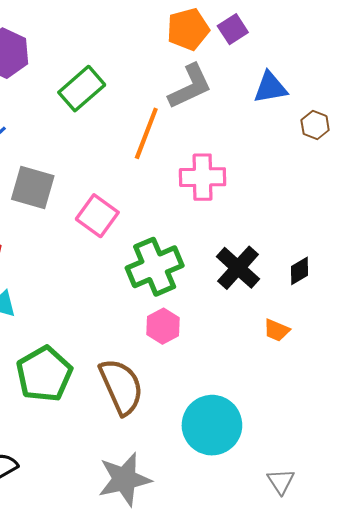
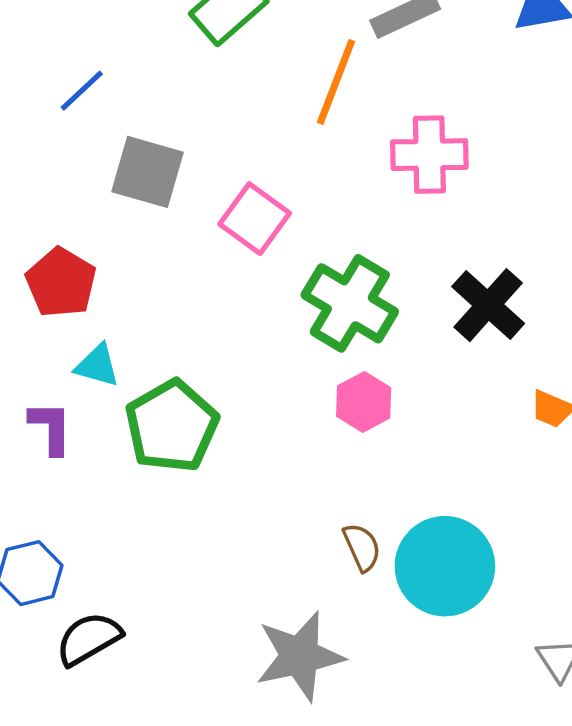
green cross: (155, 267) -> (350, 303), turned -36
green pentagon: (44, 374) -> (172, 426), moved
brown semicircle: (121, 387) -> (362, 547), moved, size x0.5

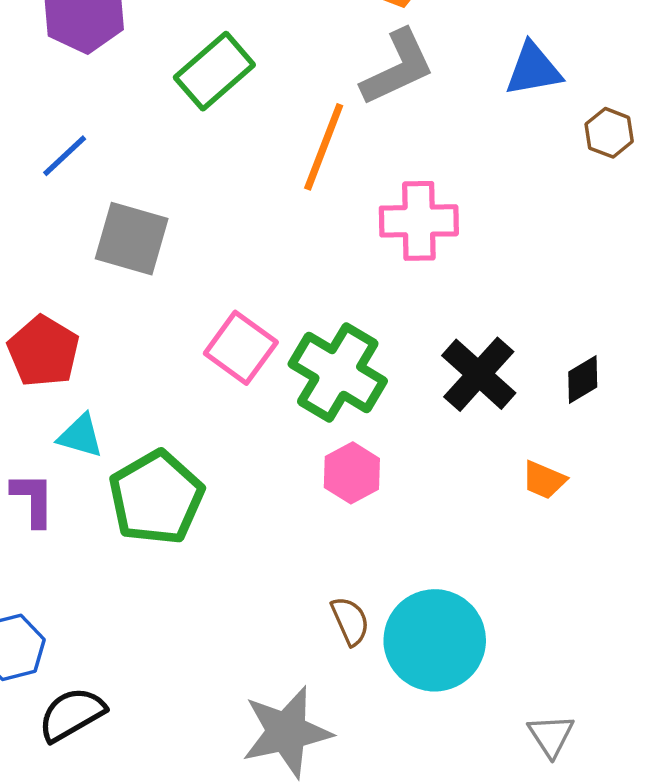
pink square: (255, 219) -> (241, 348), moved

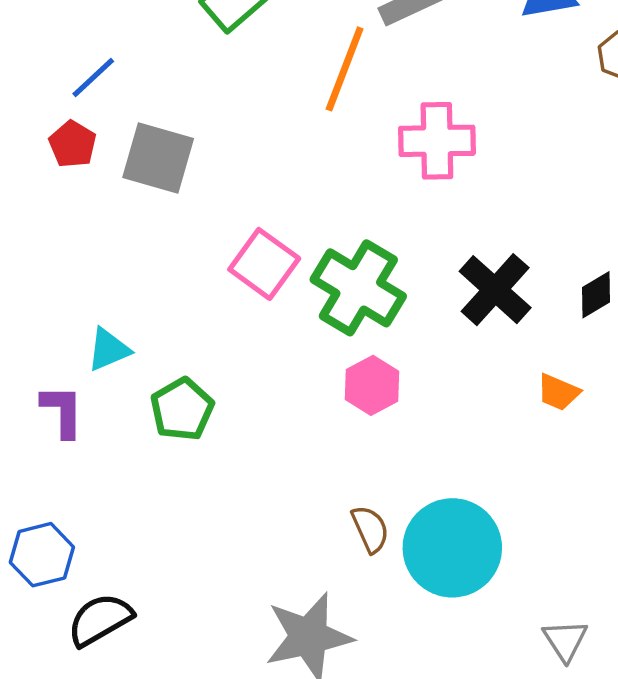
red pentagon: (43, 351) -> (73, 144), moved, size x0.7
cyan triangle: (80, 436) -> (109, 349), turned -39
green pentagon: (156, 498) -> (182, 409), size x0.7

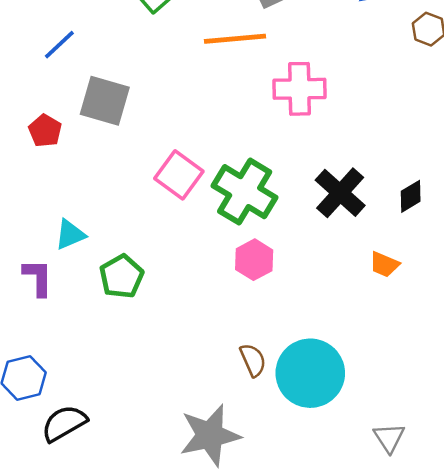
orange line: (345, 69) -> (235, 39), turned 64
red pentagon: (73, 144) -> (45, 131), moved

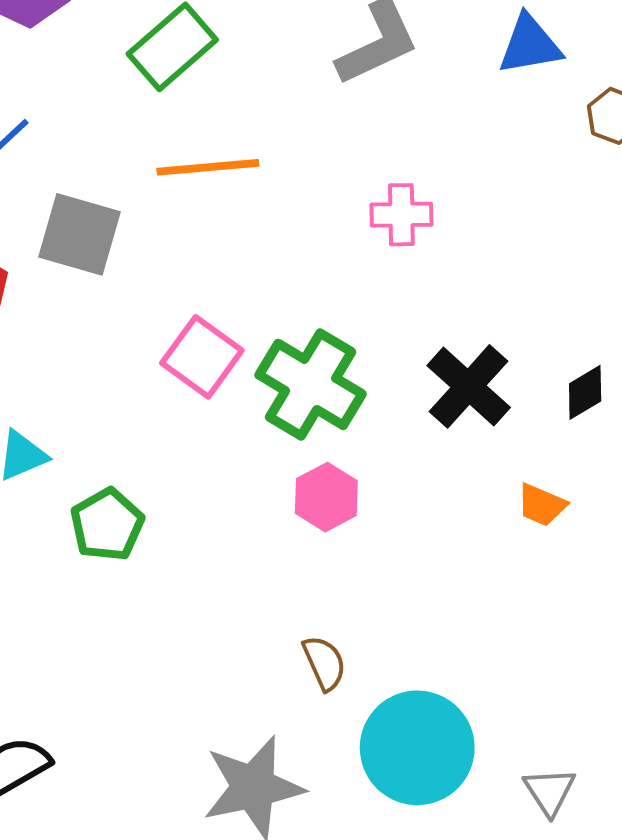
orange line: (235, 39) -> (208, 167), moved
pink cross: (300, 89) -> (401, 215), size x0.7
cyan circle: (310, 373) -> (417, 748), moved

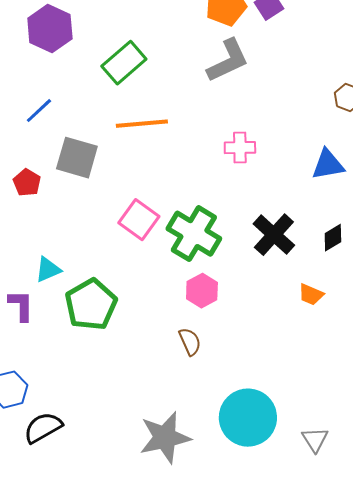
blue triangle: (530, 45) -> (328, 165), moved
green pentagon: (107, 525) -> (91, 305), size x1.4
brown semicircle: (324, 663) -> (190, 342), moved

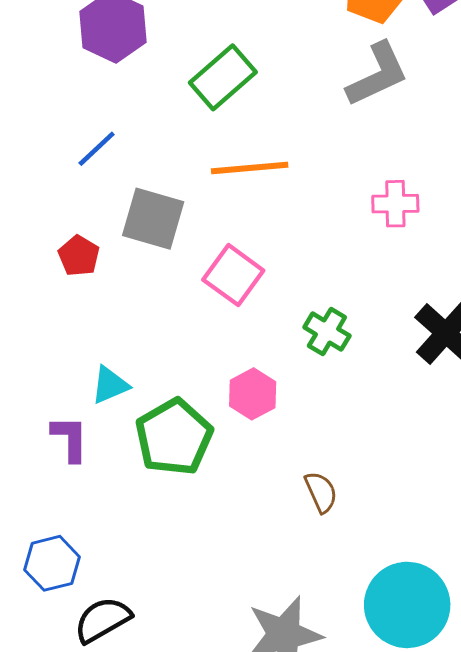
pink square: (139, 220) -> (233, 275), moved
green cross: (194, 234) -> (327, 332), size x0.6
pink hexagon: (202, 291) -> (253, 394), moved

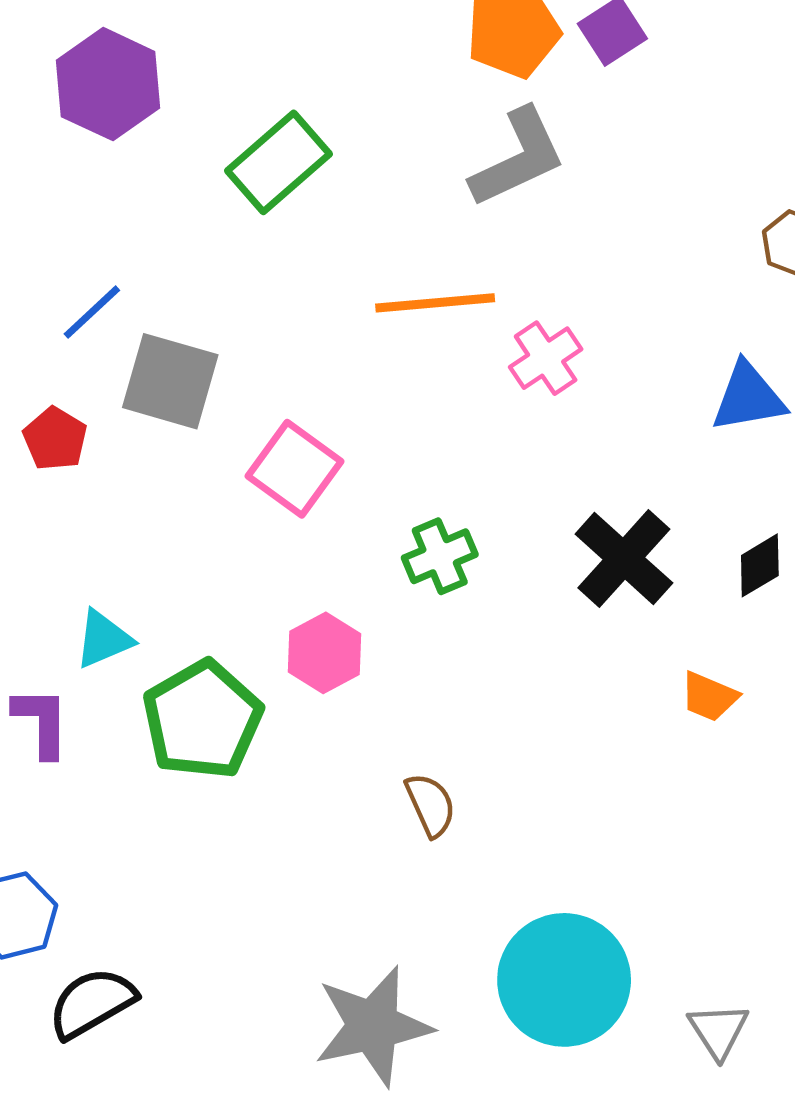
blue line: (97, 149) -> (92, 312), moved
orange line: (250, 168) -> (435, 303), moved
pink cross: (395, 204) -> (546, 358), turned -33
green cross: (327, 332) -> (440, 556), turned 36

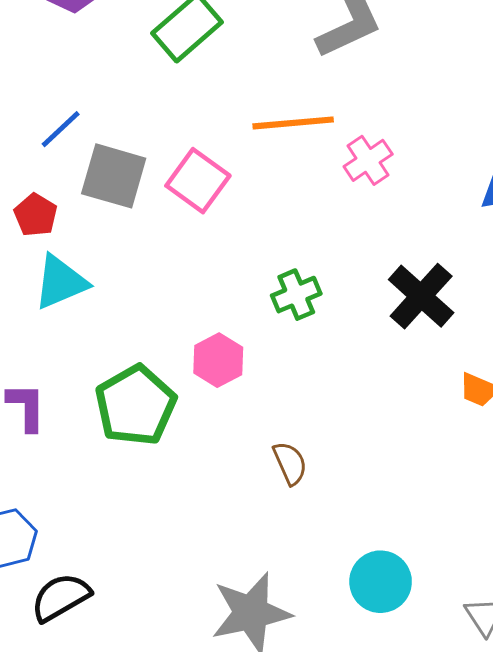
pink square: (295, 469) -> (198, 181), moved
cyan triangle: (103, 639) -> (61, 282), moved, size x1.4
cyan circle: (564, 980) -> (381, 582), size x0.7

